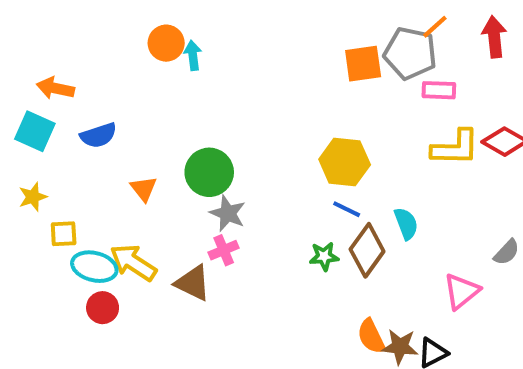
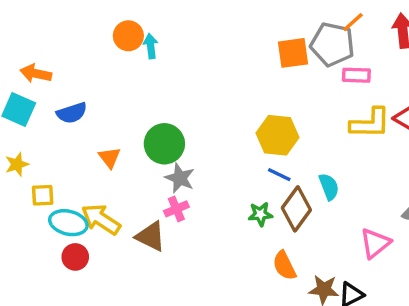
orange semicircle: (371, 336) -> (284, 266), moved

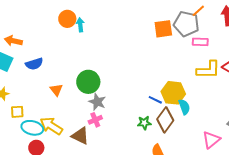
yellow hexagon: (278, 135) -> (173, 93), moved

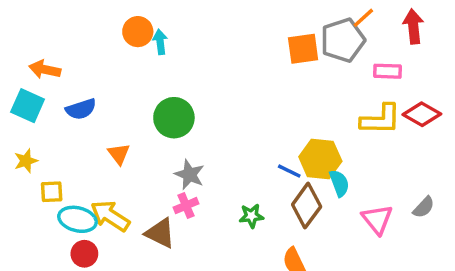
gray pentagon: (186, 24) -> (343, 40), turned -30
pink rectangle: (200, 42) -> (387, 71), moved
green circle: (88, 82) -> (174, 118), moved
green star: (144, 123) -> (251, 216), moved
pink triangle: (211, 140) -> (377, 219), moved, turned -30

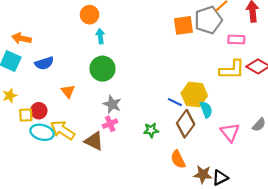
orange circle: (138, 32) -> (90, 15), moved
cyan arrow: (160, 42) -> (100, 36), moved
red circle: (84, 254) -> (39, 111), moved

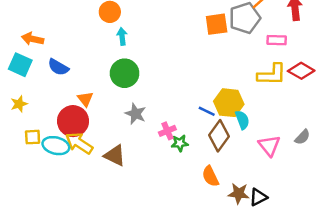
blue semicircle: (44, 63) -> (58, 67), turned 48
red circle: (39, 111) -> (73, 121), moved, size x1.6
yellow square: (26, 115) -> (33, 137), moved
pink cross: (110, 124) -> (167, 131), moved

